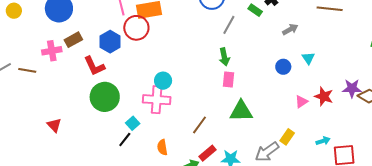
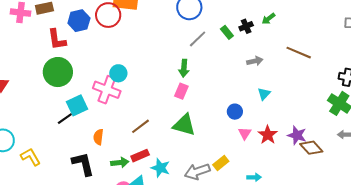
blue circle: (283, 67) -> (235, 112), moved
pink triangle: (301, 102) -> (245, 133), turned -40
cyan square: (133, 123) -> (77, 105), size x1.5

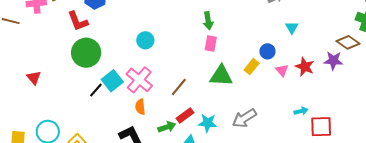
pink cross: (107, 90) -> (139, 80), moved, turned 32
black line: (65, 119) -> (96, 90), moved
brown diamond: (311, 148) -> (348, 42), moved
yellow rectangle: (221, 163) -> (252, 67), moved

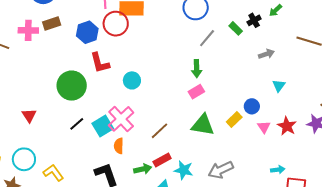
red L-shape: (78, 21) -> (100, 63), moved
pink rectangle: (211, 44) -> (196, 92), turned 42
red triangle: (34, 78) -> (29, 115), moved
cyan square: (112, 81) -> (103, 126), moved

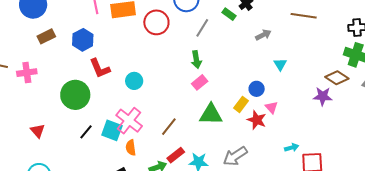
red circle: (116, 24) -> (156, 22), moved
pink cross: (28, 30) -> (27, 73), moved
cyan square: (103, 126) -> (112, 130), turned -30
red star: (287, 126) -> (257, 120), moved

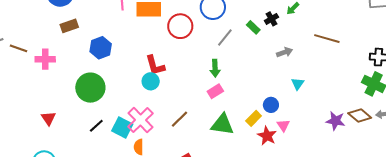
blue hexagon: (83, 40) -> (101, 48), moved
red L-shape: (100, 68) -> (155, 65), moved
brown diamond: (337, 78) -> (360, 116), moved
brown line: (169, 127) -> (179, 119), moved

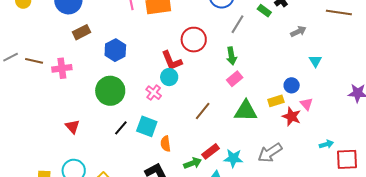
red circle: (180, 26) -> (194, 40), moved
yellow rectangle: (254, 118) -> (276, 101), turned 35
pink cross: (140, 120) -> (154, 93), moved, size x0.6

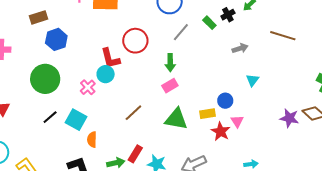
brown rectangle: (81, 32) -> (38, 17), moved
red rectangle: (211, 151) -> (135, 154), turned -30

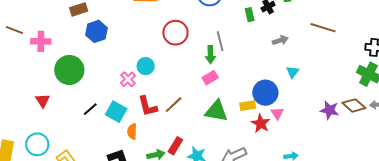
green rectangle: (209, 23) -> (250, 15), turned 32
gray line: (181, 32) -> (220, 41), moved, turned -54
red L-shape: (110, 58) -> (147, 106), moved
green circle: (45, 79) -> (69, 70), moved
blue circle: (225, 101) -> (265, 93), size x1.6

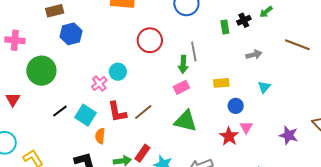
blue circle: (265, 93) -> (236, 106), size x0.6
yellow rectangle: (248, 106) -> (221, 83), moved
purple star: (330, 110) -> (289, 135), moved

